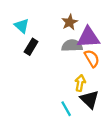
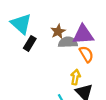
brown star: (70, 22) -> (58, 31), moved
cyan triangle: (22, 26) -> (21, 24), size x1.5

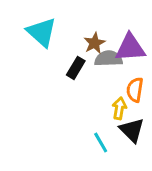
black rectangle: (30, 43) -> (76, 68), moved
orange semicircle: (86, 54) -> (135, 90), moved, turned -140

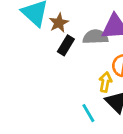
brown star: (94, 43) -> (59, 23), moved

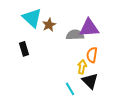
black rectangle: (66, 45) -> (24, 49), moved, turned -48

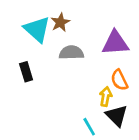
brown star: (49, 25) -> (60, 22), moved
gray semicircle: (75, 35) -> (71, 53), moved
orange semicircle: (92, 55) -> (119, 80), turned -35

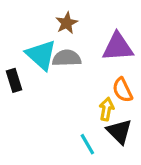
brown star: (60, 22) -> (67, 23), moved
cyan triangle: (37, 29) -> (41, 55), moved

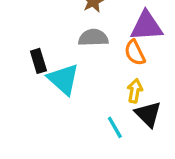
cyan triangle: (41, 55) -> (63, 79), moved
orange semicircle: (122, 90) -> (135, 53), moved

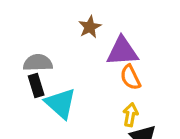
purple triangle: (146, 26) -> (122, 51), moved
gray semicircle: (93, 38) -> (38, 63), moved

